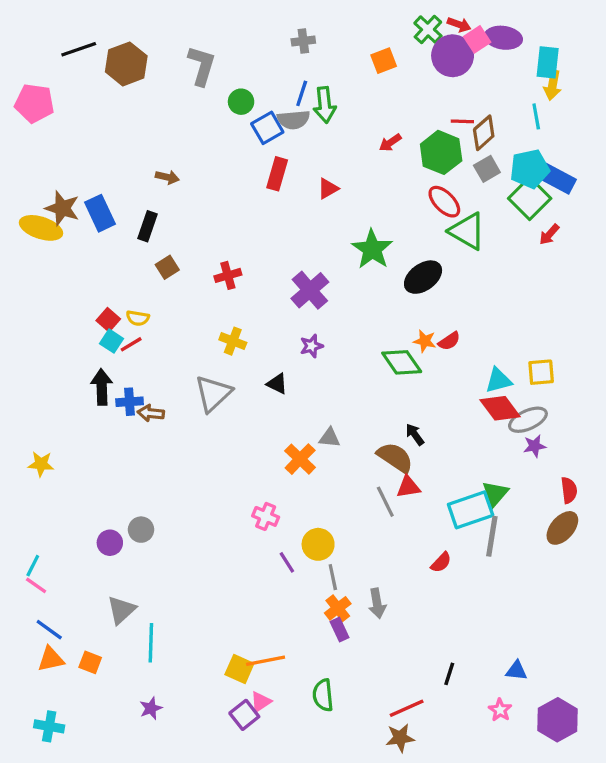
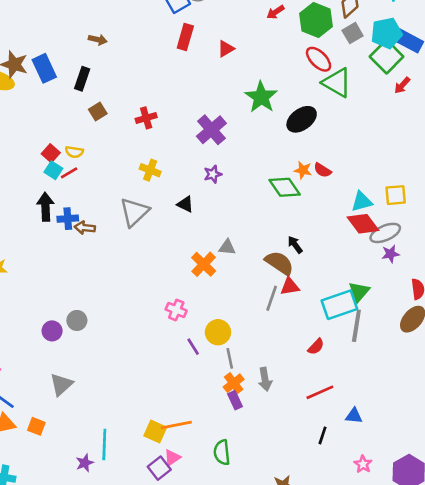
red semicircle: (449, 341) -> (322, 170), turned 66
gray line: (385, 502) -> (272, 298), turned 45
cyan line: (151, 643) -> (104, 445), moved
blue triangle: (516, 671) -> (354, 416), moved
red line: (407, 708) -> (320, 392), moved

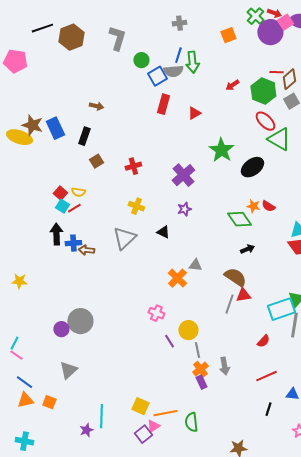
black arrow: (295, 245) -> (247, 249), moved, turned 104
gray circle: (77, 320) -> (80, 321), size x1.6
orange line: (176, 425) -> (165, 413), moved

